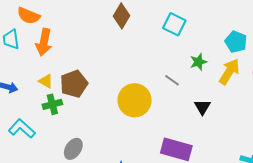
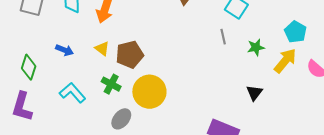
gray line: (172, 80) -> (223, 37), moved, turned 35
yellow circle: (135, 100) -> (149, 92), moved
green cross: (52, 104) -> (111, 84), moved, turned 36

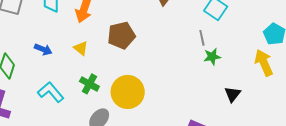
green star: (256, 47) -> (212, 57), moved
brown pentagon: (130, 54) -> (121, 35), moved
yellow arrow: (285, 61) -> (264, 63), turned -64

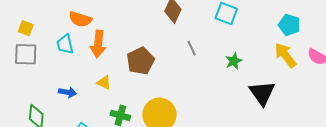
gray line: (202, 38) -> (192, 48), moved
black triangle: (233, 94) -> (262, 93), size x1.6

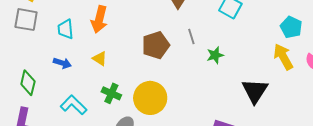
cyan trapezoid: (65, 44) -> (66, 29), moved
brown pentagon: (140, 61) -> (156, 45), moved
green star: (234, 61) -> (215, 55), moved

